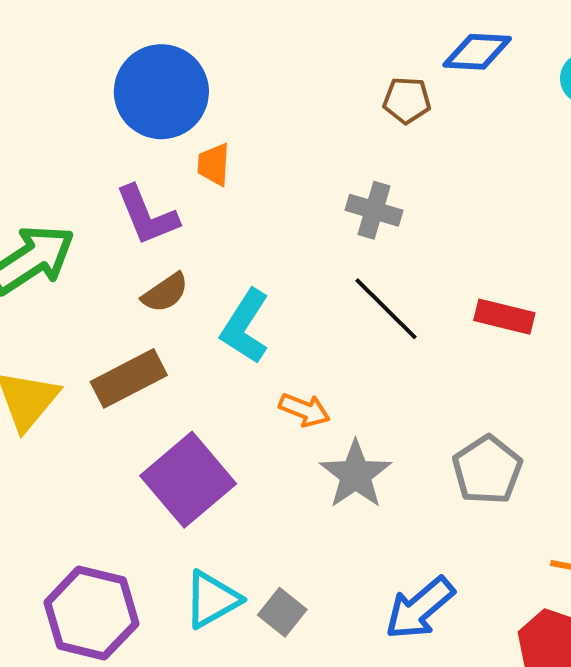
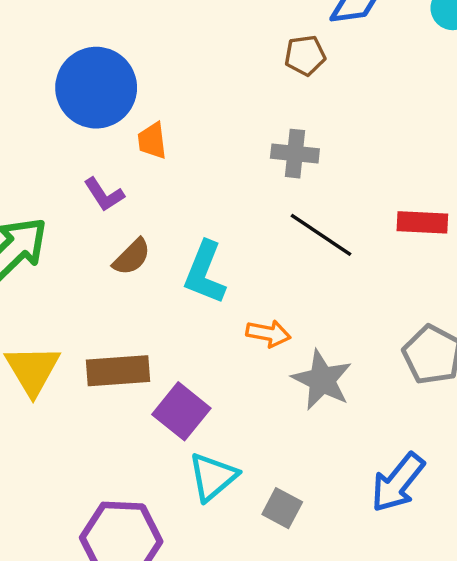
purple L-shape: (147, 215) -> (104, 194), size x0.7
brown rectangle: (129, 378) -> (118, 371), moved, turned 34
purple square: (188, 480) -> (181, 411), size x0.7
cyan triangle: (212, 599) -> (213, 477), moved

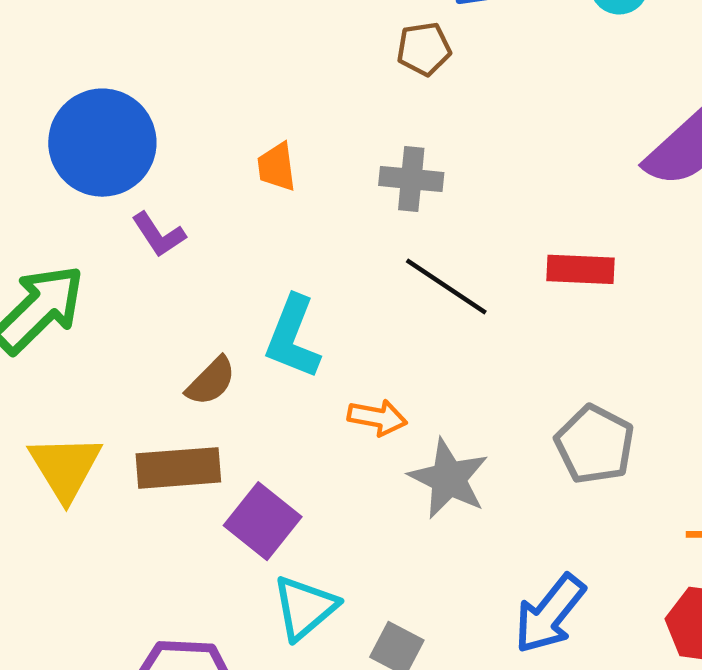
blue circle: (96, 88) -> (102, 143), moved
orange trapezoid: (152, 141) -> (277, 167), moved
brown semicircle: (132, 257) -> (211, 381), moved

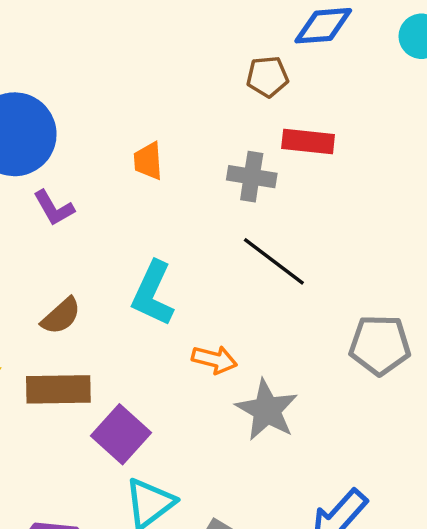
red rectangle: (580, 269) -> (308, 141), moved
brown semicircle: (211, 381) -> (61, 316), moved
gray pentagon: (595, 444) -> (380, 345), moved, turned -30

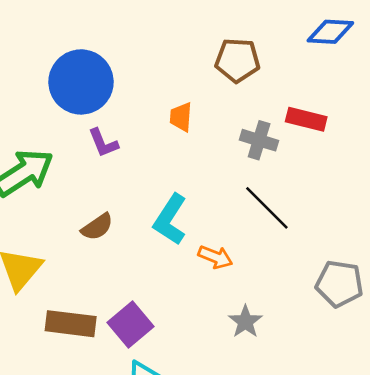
brown pentagon: (267, 77) -> (237, 60), moved, size x1.4
orange arrow: (214, 359) -> (215, 257), moved
brown rectangle: (58, 389) -> (71, 324), moved
gray star: (267, 410) -> (245, 322), size x0.7

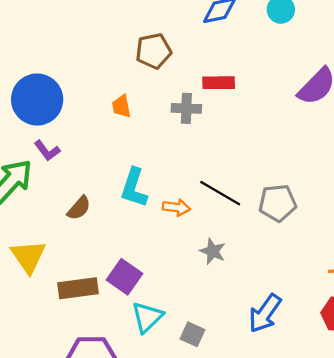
purple L-shape: (103, 143) -> (47, 151), moved
black line: (267, 208) -> (220, 193), moved

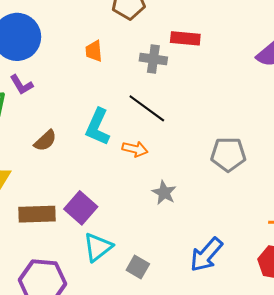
black line: (220, 193) -> (147, 108), moved

